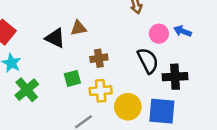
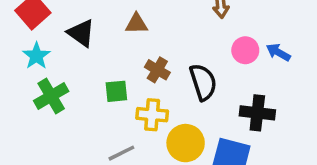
black triangle: (55, 38) -> (81, 33), moved
brown cross: (99, 58) -> (157, 70), turned 30
black semicircle: (148, 61) -> (203, 82), moved

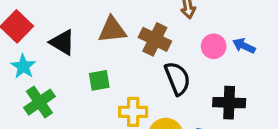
brown triangle: (136, 24) -> (112, 30), size x1.4
brown cross: (157, 70) -> (155, 39), moved, size x1.4
green square: (116, 91) -> (99, 80), moved

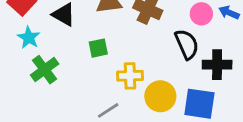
black semicircle: (177, 78) -> (187, 44), moved

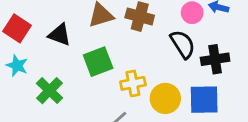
cyan star: (29, 38) -> (17, 66), moved
green square: (98, 48) -> (98, 62), size x1.5

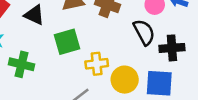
green cross: (50, 91) -> (21, 64), turned -35

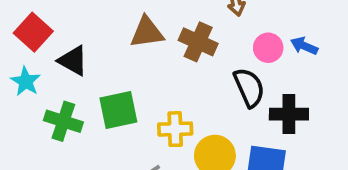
black triangle: (34, 15) -> (73, 61), moved
green square: (67, 42) -> (118, 110), moved

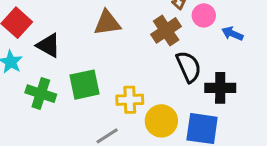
brown cross: (198, 42) -> (166, 30), moved, turned 32
pink circle: (268, 48) -> (204, 15), moved

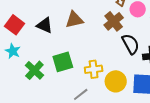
black triangle: (48, 45) -> (45, 25), moved
green cross: (41, 94) -> (34, 70), turned 30

